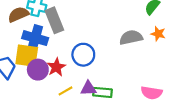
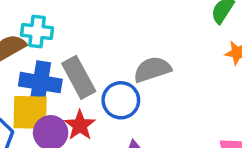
gray rectangle: (54, 20) -> (79, 77), moved
gray semicircle: (131, 37) -> (152, 69), moved

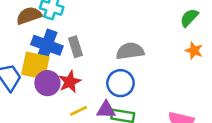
gray rectangle: (79, 77) -> (76, 47), size x0.7
blue circle: (121, 100) -> (121, 83), moved

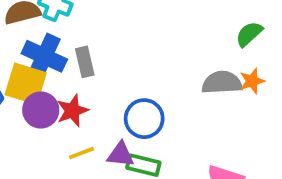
gray semicircle: (130, 51) -> (222, 83), moved
orange star: (194, 51) -> (252, 81), turned 30

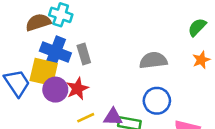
gray semicircle: (222, 83) -> (153, 60), moved
blue circle: (144, 119) -> (157, 101), moved

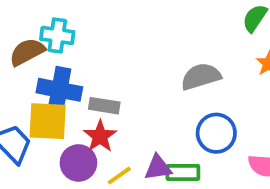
gray rectangle: (84, 54) -> (104, 106), moved, turned -54
purple circle: (55, 90) -> (78, 163), moved

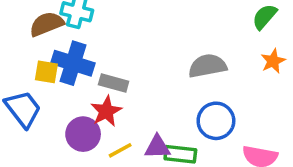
yellow square: (48, 121) -> (46, 72), moved, size x0.6

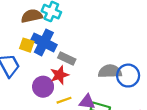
gray semicircle: (207, 66) -> (110, 71), moved
blue circle: (216, 121) -> (128, 76), moved

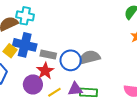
yellow square: (27, 45) -> (10, 51), turned 32
blue circle: (128, 76) -> (71, 60), moved

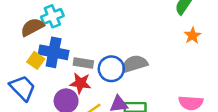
cyan cross: (25, 16) -> (52, 16), turned -30
red star: (45, 71) -> (80, 83), turned -30

